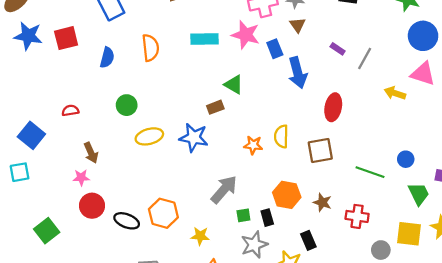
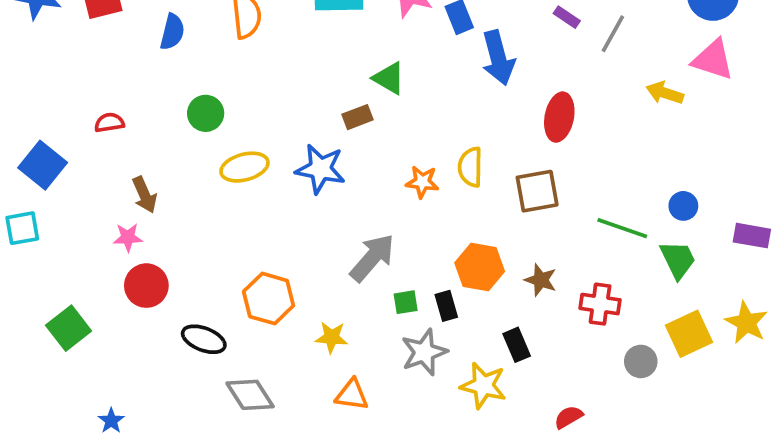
green trapezoid: (419, 194) -> (678, 260), moved
black ellipse: (127, 221) -> (204, 339), moved
yellow square: (409, 234) -> (689, 334), turned -32

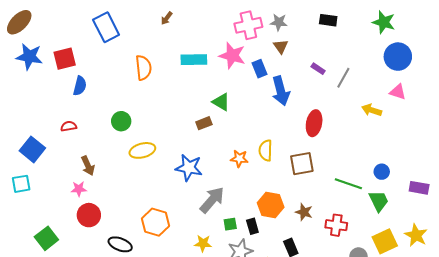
blue semicircle: (172, 32) -> (80, 86), moved
pink triangle: (713, 60) -> (398, 92), size x0.7
blue star: (320, 169) -> (189, 168), moved
yellow star: (332, 337) -> (203, 243), moved

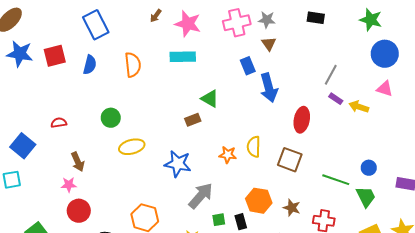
pink star: (232, 56) -> (188, 24), moved
purple rectangle: (318, 69) -> (336, 99), moved
blue semicircle: (80, 86) -> (90, 65), moved
brown square: (302, 164) -> (290, 160), turned 30

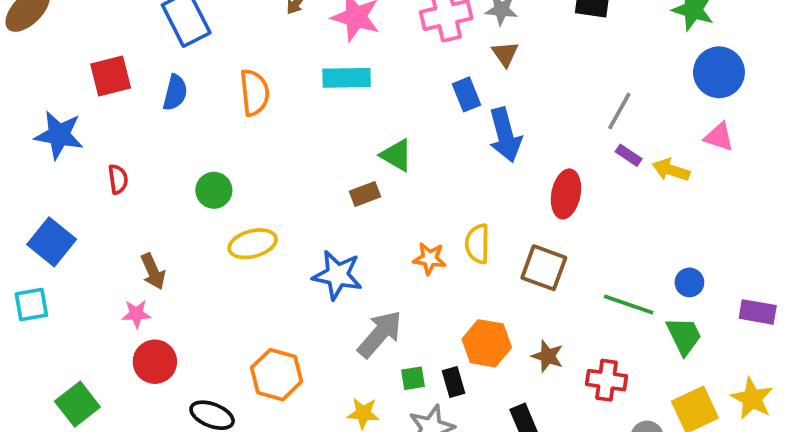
blue star: (20, 54) -> (59, 135), moved
red semicircle: (59, 123) -> (118, 179), moved, turned 91

